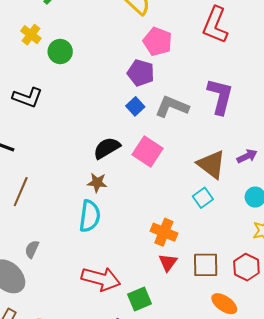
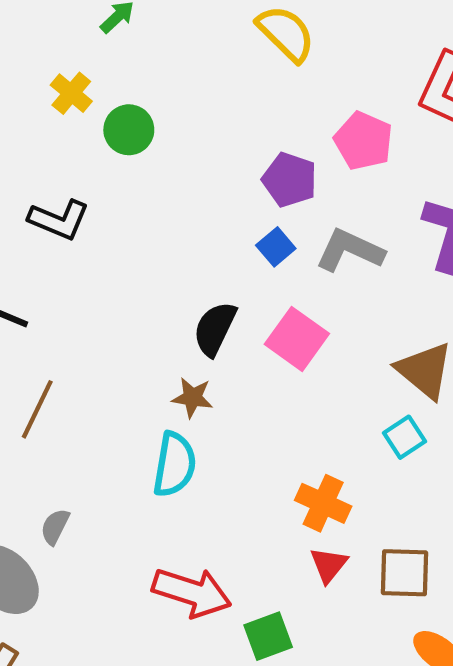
pink pentagon: (158, 42) -> (363, 141), moved
black semicircle: (107, 148) -> (215, 329), turned -36

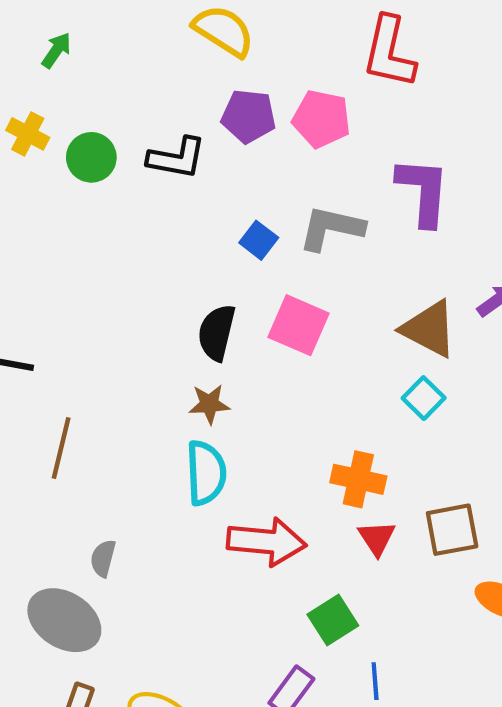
purple pentagon: (290, 180) -> (249, 116), moved
black L-shape: (59, 220) -> (177, 158), moved
red arrow: (192, 592) -> (266, 542), moved

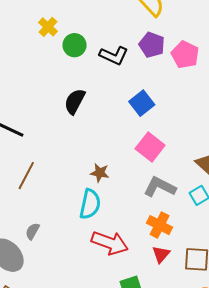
gray L-shape: (331, 228) -> (160, 187), moved
blue square: (259, 240) -> (142, 103), size x1.4
black semicircle: (217, 333) -> (75, 101), moved

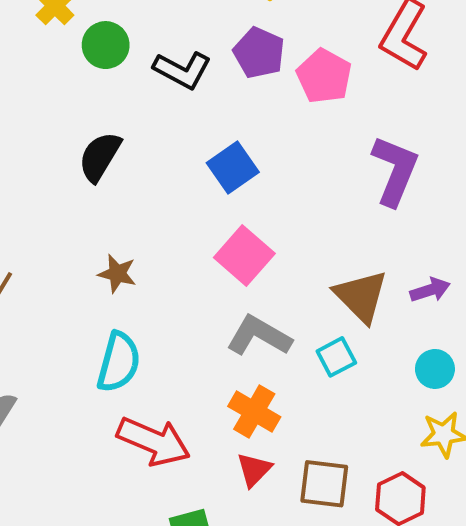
brown star: (100, 173) -> (117, 274), moved

